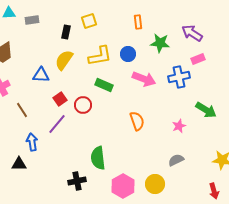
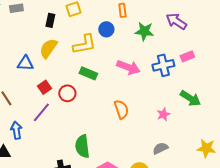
blue circle: (128, 54) -> (106, 29), moved
pink rectangle: (198, 59) -> (187, 56), moved

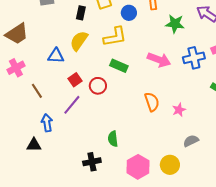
blue circle: (106, 29) -> (129, 13), moved
pink star: (163, 114) -> (179, 110), moved
green semicircle: (82, 146) -> (113, 139), size x0.7

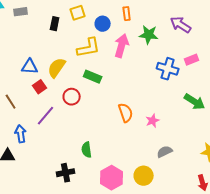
yellow semicircle: (79, 41) -> (57, 68), moved
blue cross: (194, 58) -> (168, 69), turned 30
pink arrow: (159, 60) -> (122, 46), moved, turned -95
red square: (75, 80) -> (40, 87), moved

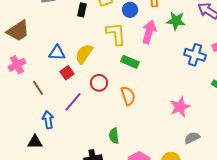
yellow L-shape: (89, 48) -> (116, 34), turned -85
green rectangle: (93, 77) -> (130, 62), moved
orange semicircle: (126, 113) -> (128, 96), moved
pink star: (153, 121) -> (180, 107), size x1.5

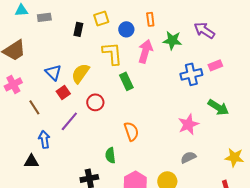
blue triangle: (57, 53) -> (53, 72), turned 42
blue cross: (195, 55) -> (191, 74), turned -30
green rectangle: (130, 62) -> (126, 81), turned 42
orange semicircle: (128, 96) -> (131, 131), moved
pink star: (180, 107) -> (188, 124), moved

